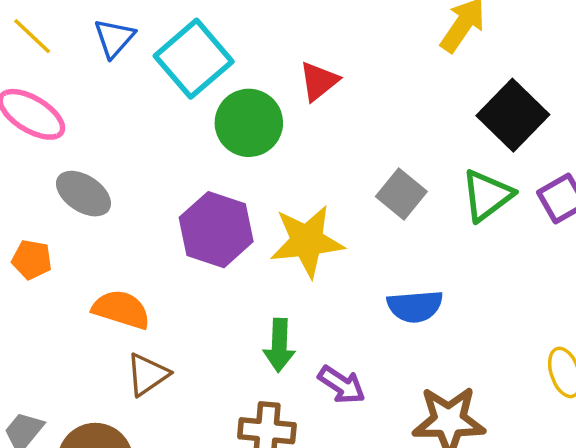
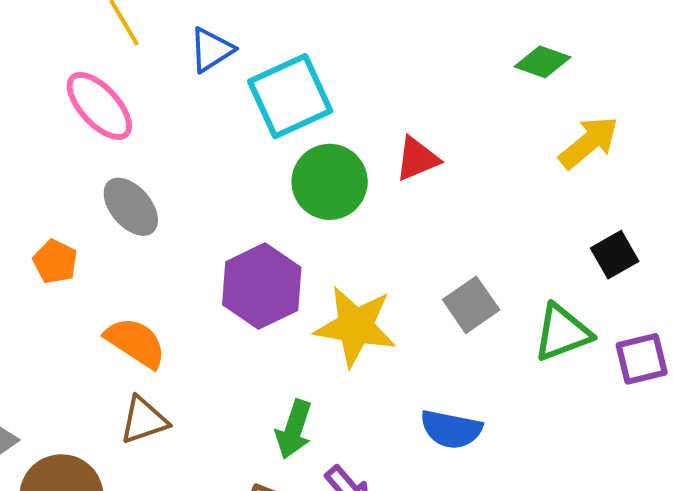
black square: (513, 115) -> (615, 255), size x0.6

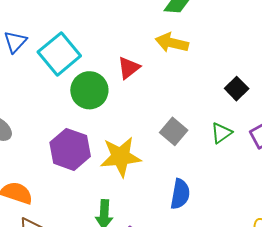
yellow arrow: (589, 142) -> (172, 43), moved, turned -112
green triangle: (562, 333) -> (221, 133), size x0.7
blue semicircle: (451, 429) -> (180, 194), turned -76

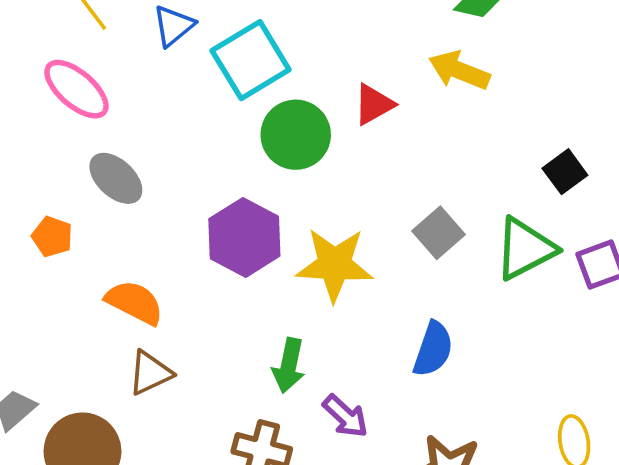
green triangle: (221, 133) -> (525, 249), size x1.6

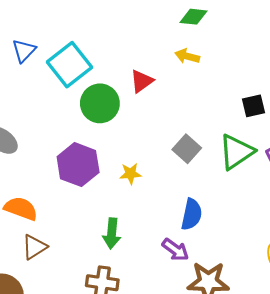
yellow arrow: (459, 70) -> (187, 56), size x0.7
black square: (565, 172) -> (254, 106), turned 30
yellow star: (335, 265) -> (131, 174), size x0.5
purple arrow: (345, 416) -> (175, 250), moved

